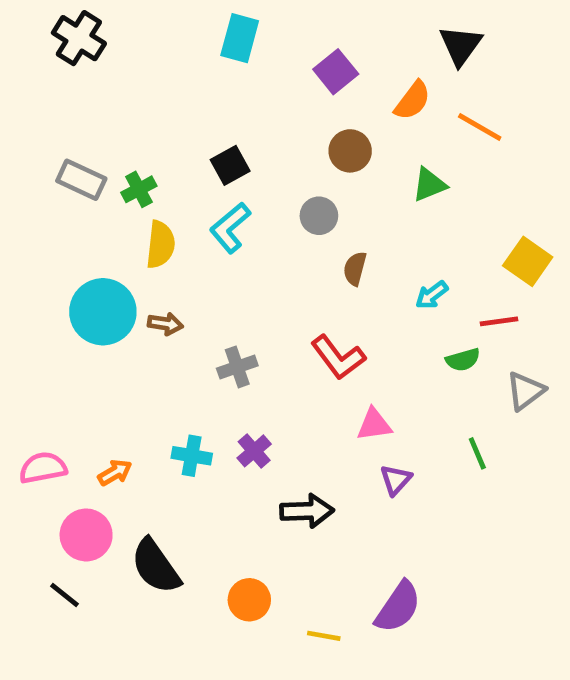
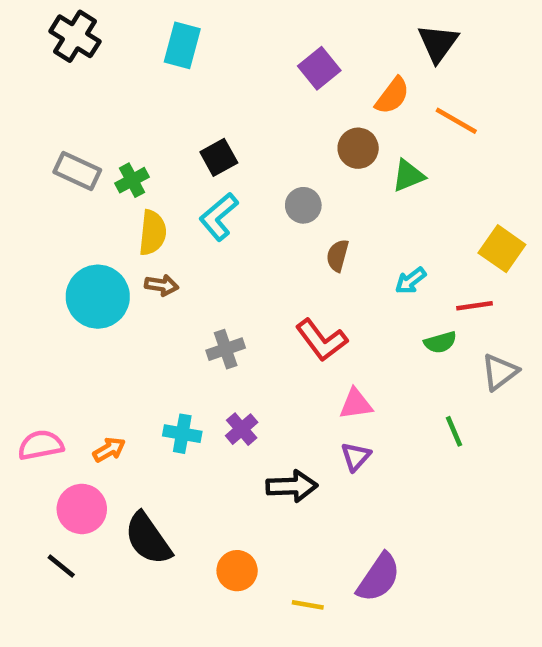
cyan rectangle: (240, 38) -> (182, 45), moved
brown circle: (350, 151) -> (358, 148), moved
brown arrow: (165, 324) -> (162, 285), moved
purple triangle: (396, 480) -> (356, 456), moved

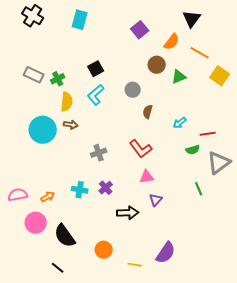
yellow square: (502, 249) -> (220, 76), moved
gray triangle: (500, 372) -> (219, 163), size x1.4
pink triangle: (356, 404) -> (147, 177), moved
black line: (61, 566) -> (58, 268), moved

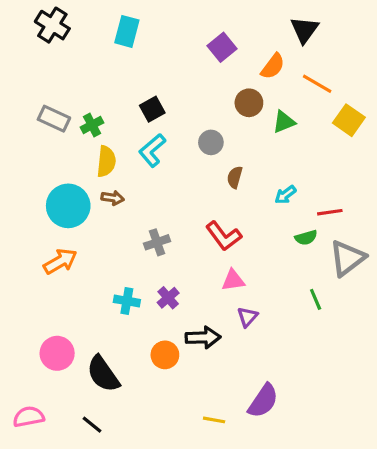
pink semicircle: (18, 195) -> (29, 417), moved
orange arrow: (48, 197) -> (60, 261), moved, size x1.5
orange circle: (104, 250) -> (165, 355), moved

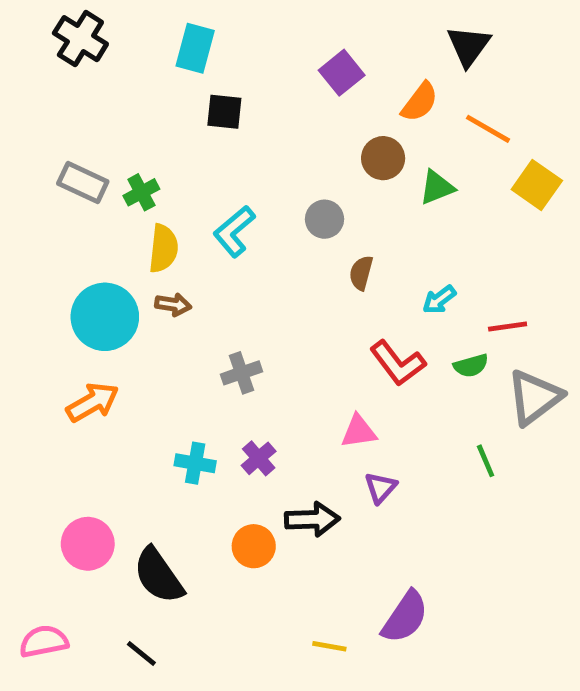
black square: (152, 109) -> (224, 112), moved, turned 35
red L-shape: (224, 236) -> (398, 363), moved

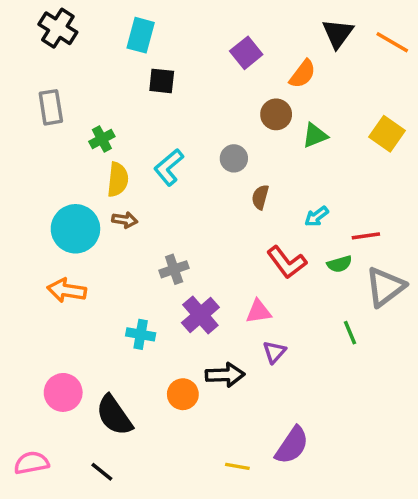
orange line: (488, 129) -> (392, 42), moved
gray rectangle: (83, 183) -> (51, 107), moved, turned 56
orange arrow: (93, 402) -> (67, 290), turned -141
purple cross: (259, 458) -> (200, 315), moved, size x1.5

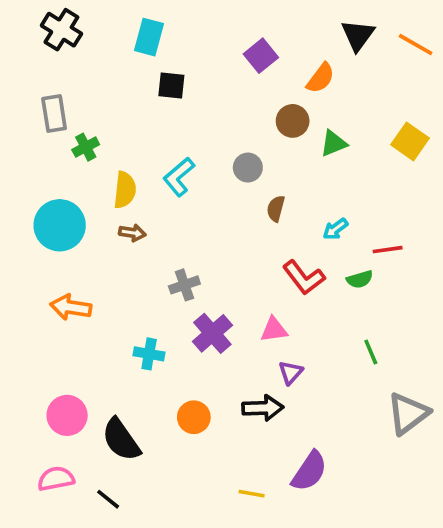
green cross: (102, 139) -> (86, 147), moved
cyan circle: (75, 229) -> (60, 225), moved
gray triangle: (385, 287) -> (408, 414), moved
black arrow: (225, 375) -> (263, 408), moved
pink semicircle: (31, 463) -> (56, 479), moved

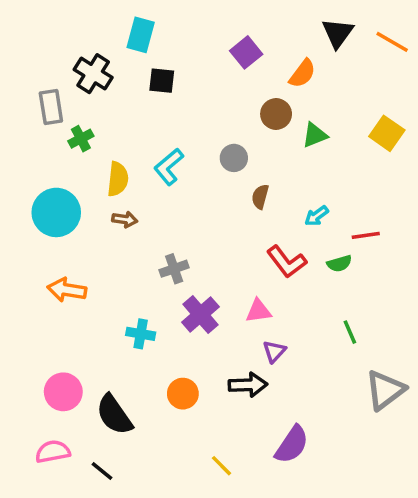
black cross: (61, 30) -> (93, 74), moved
yellow line: (252, 494) -> (222, 466), moved, turned 35

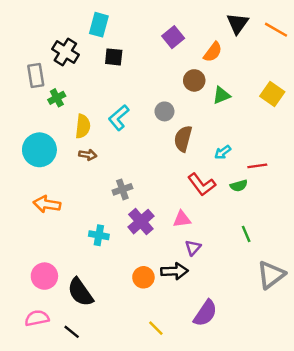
brown semicircle: (260, 197) -> (183, 139), size x1.5
orange circle: (183, 394) -> (143, 277), moved

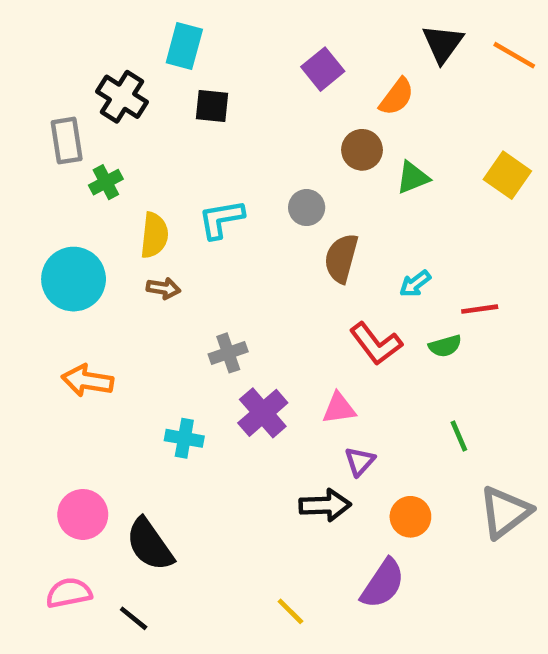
cyan L-shape: (119, 118) -> (221, 219), turned 30
orange circle: (143, 277) -> (410, 517), moved

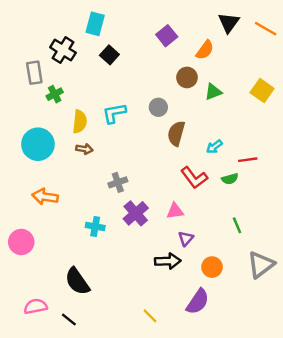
black square: (212, 106) -> (109, 55), turned 36
pink circle: (83, 514) -> (21, 242), moved

